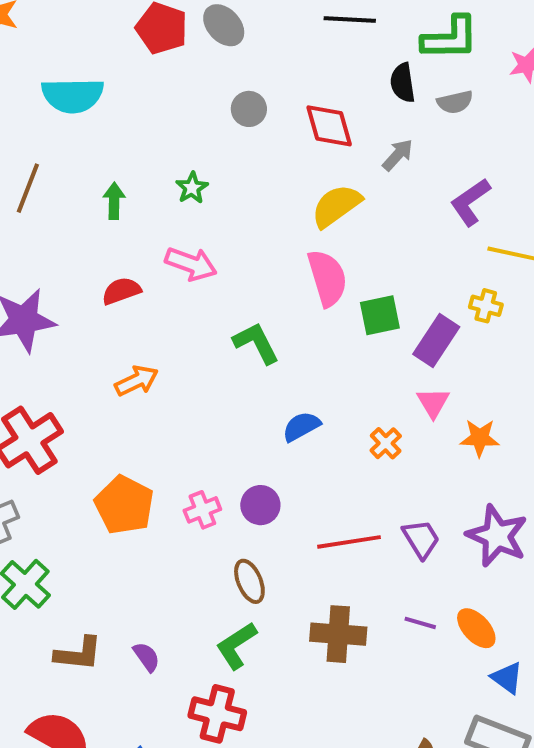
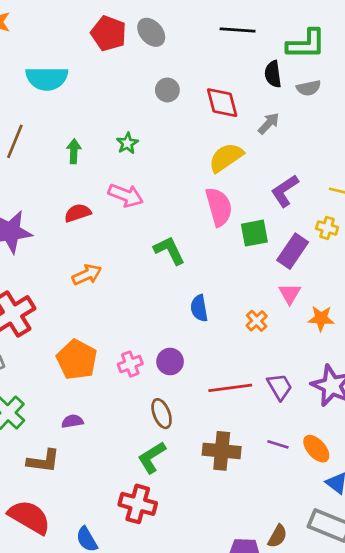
purple L-shape: (470, 202) -> (285, 191), moved
blue semicircle: (301, 426) -> (199, 308), turned -72
purple semicircle: (146, 657) -> (72, 421), moved, turned -65

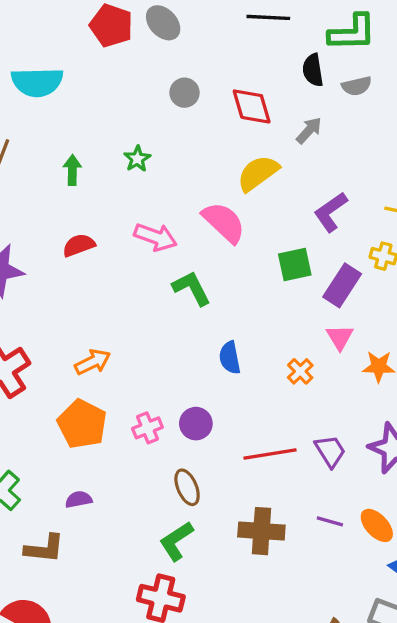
pink arrow: (126, 195) -> (155, 237), moved
pink semicircle: (219, 207) -> (224, 222), moved, turned -30
orange arrow: (87, 275) -> (93, 362), moved

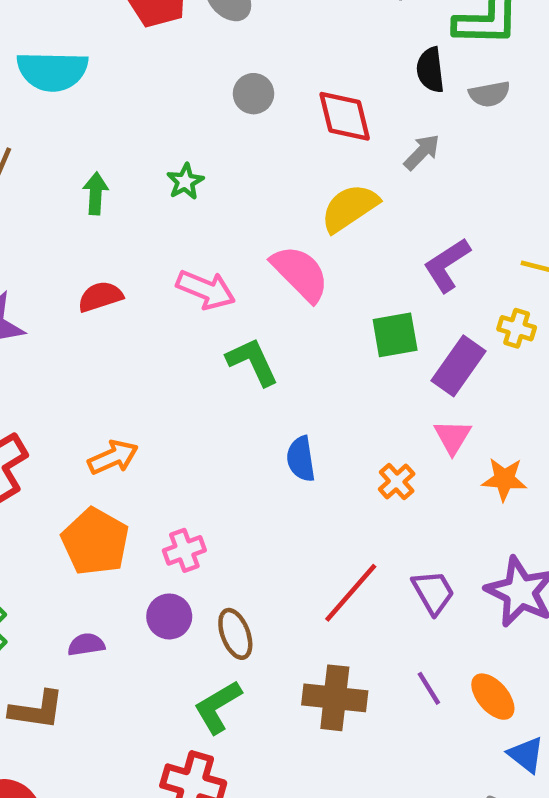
purple circle: (196, 424) -> (169, 616), moved
red line: (270, 454) -> (351, 593), turned -42
purple line: (330, 521) -> (429, 688), turned 40

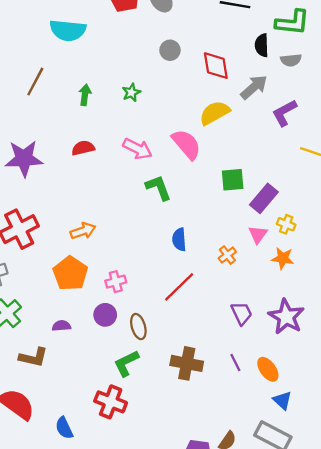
gray arrow: (422, 152) -> (254, 87), size x1.4
purple L-shape: (447, 265) -> (284, 113), moved
yellow cross: (517, 328) -> (286, 224), moved
red line: (351, 593) -> (179, 287), moved

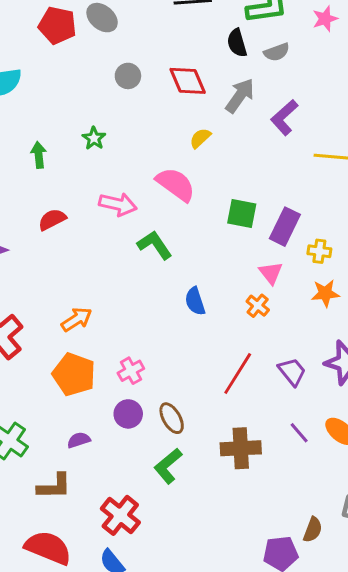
yellow semicircle: (215, 113) -> (200, 138), size x0.6
green square: (233, 180) -> (242, 213), turned 30
pink triangle: (258, 234) -> (271, 273), moved
red line: (179, 287) -> (238, 373), moved
red cross: (111, 402) -> (120, 515), moved, turned 32

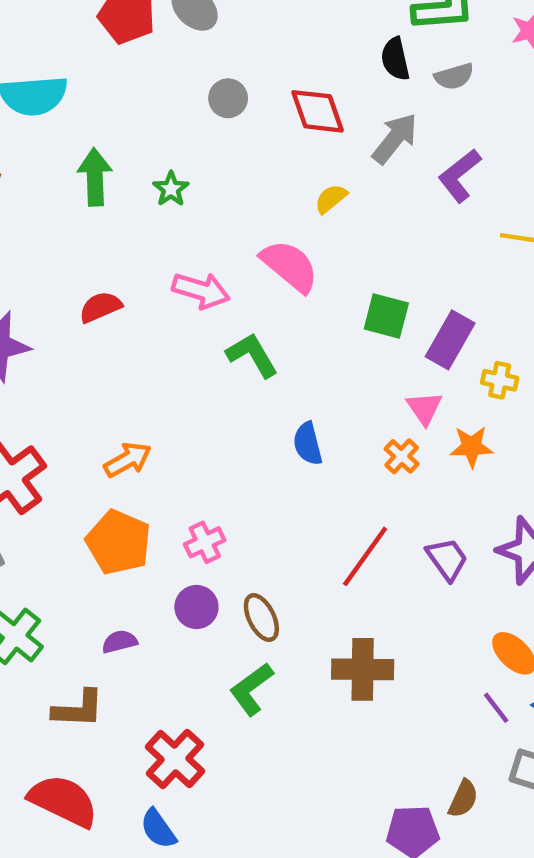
green arrow: (39, 155) -> (95, 177), moved, size x1.4
orange star: (325, 293) -> (472, 447), moved
purple line: (299, 433) -> (496, 708), moved

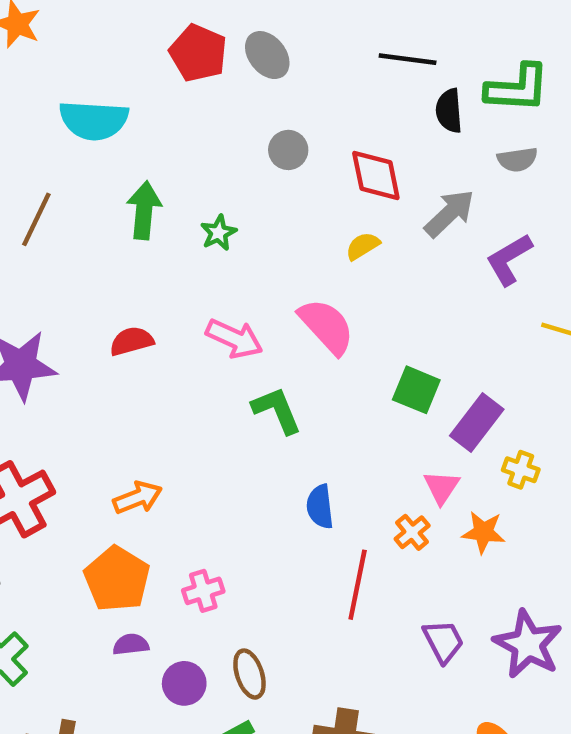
black semicircle: (395, 59) -> (449, 111), moved
yellow semicircle: (331, 199) -> (363, 246), moved
red line: (365, 556) -> (358, 585), moved, turned -32
purple circle: (196, 607) -> (184, 683), moved
purple semicircle: (120, 642) -> (131, 644), moved

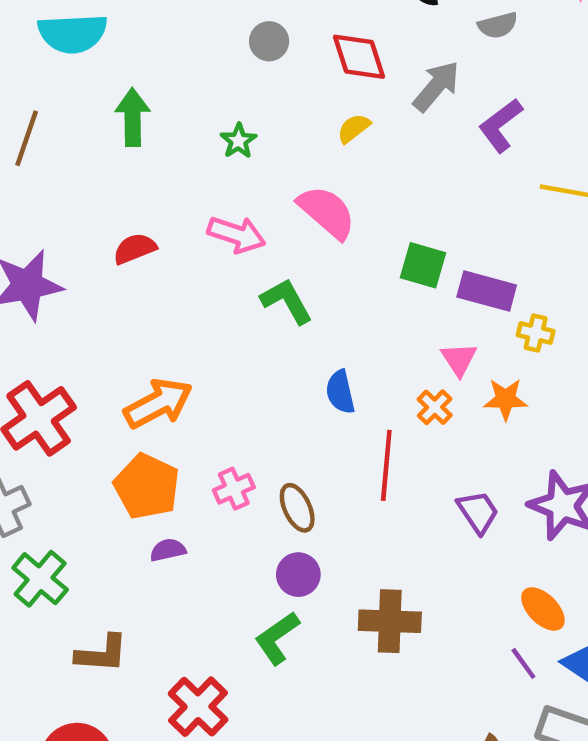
green star: (218, 233) -> (238, 141), moved
purple rectangle: (477, 422) -> (487, 291), turned 74
orange arrow: (138, 498) -> (158, 403), size x1.4
brown ellipse: (249, 674) -> (297, 508), moved
purple circle: (184, 683) -> (298, 575), moved

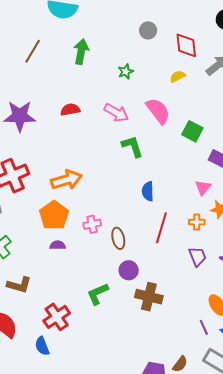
green square: (423, 265) -> (192, 131), moved
orange cross: (435, 407) -> (197, 222), moved, turned 35
purple circle: (298, 575) -> (129, 270), moved

